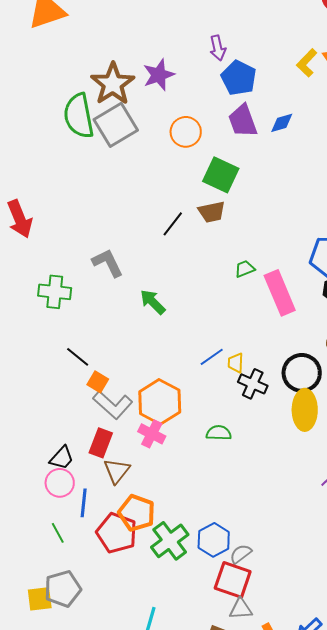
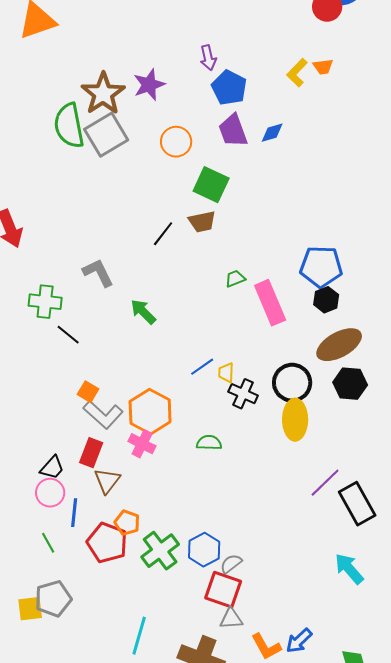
black line: (78, 357) -> (68, 335), moved
orange pentagon: (137, 513) -> (127, 523), size x0.7

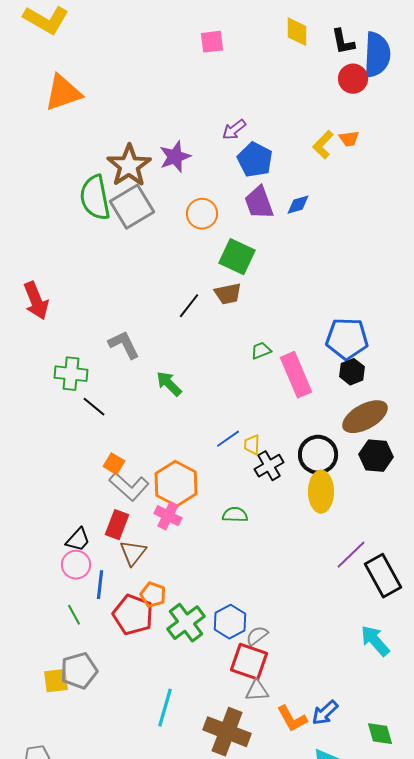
purple arrow: (208, 58) -> (234, 130), turned 65
black cross: (243, 394) -> (269, 466), turned 36

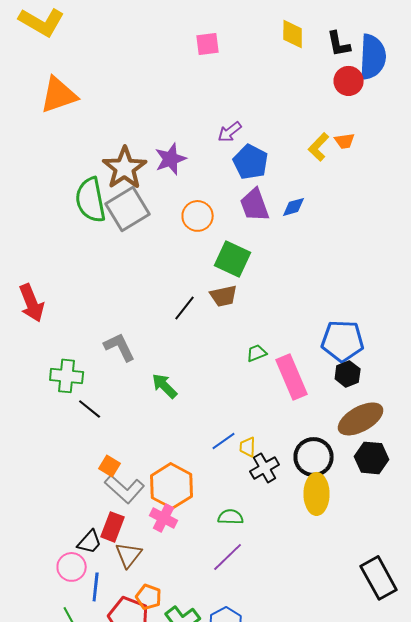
black trapezoid: (78, 540) -> (90, 542), moved
purple line: (351, 555) -> (228, 557), moved

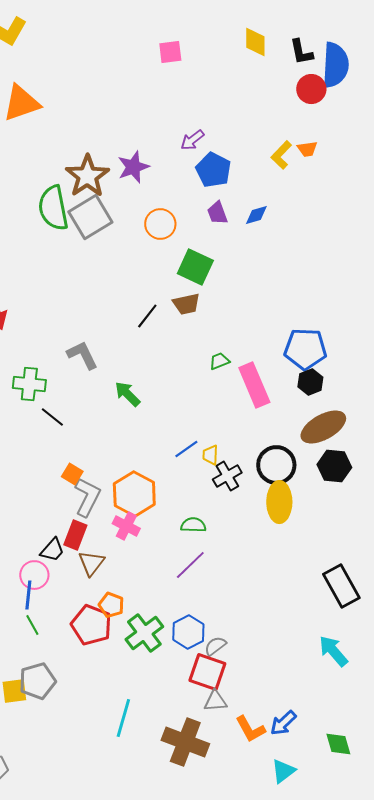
purple trapezoid: (255, 205) -> (217, 213), size x0.7
gray L-shape: (125, 489) -> (87, 497), turned -105
blue line: (96, 587) -> (28, 595), moved

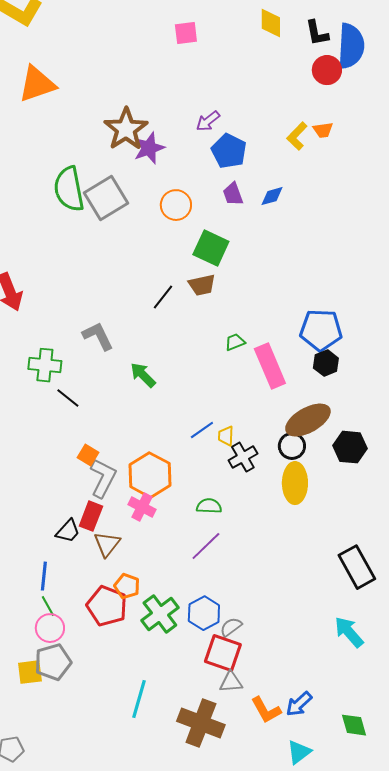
brown star: (87, 176) -> (126, 129), moved
brown ellipse: (323, 427) -> (308, 420), moved
black circle: (276, 465) -> (292, 446), size x0.7
pink circle: (34, 575) -> (50, 628), moved

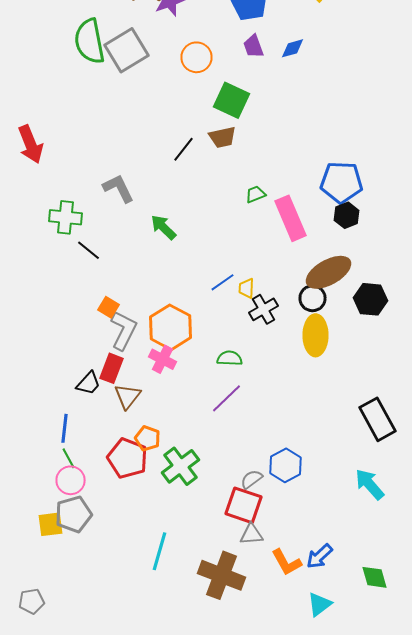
blue hexagon: (204, 613) -> (286, 465), moved

